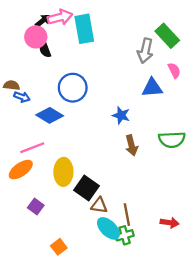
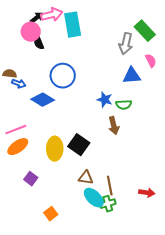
green semicircle: (172, 140) -> (124, 105), moved, size x0.7
pink line: (32, 148) -> (16, 130), moved
black square: (87, 188) -> (79, 145), moved

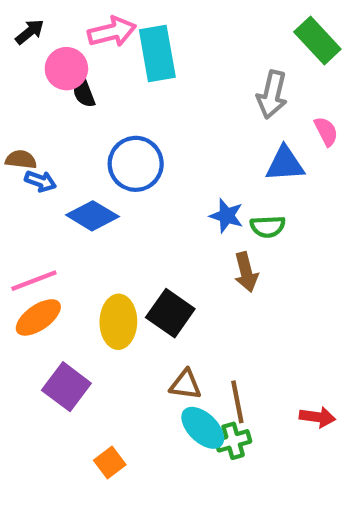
black arrow: (37, 18) -> (30, 32), moved
green rectangle: (145, 31) -> (317, 41), moved
purple square: (31, 179) -> (66, 387), size x1.5

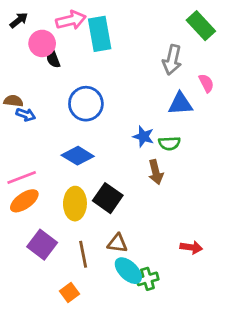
blue diamond: (92, 216) -> (78, 156), moved
brown line: (237, 402) -> (83, 254), moved
red arrow: (317, 417) -> (191, 247), moved

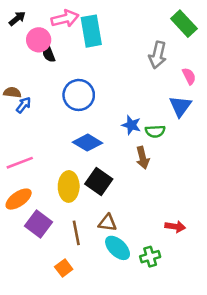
blue triangle: (180, 104) -> (180, 106), moved, turned -50
blue arrow: (26, 115) -> (24, 105), turned -72
blue diamond: (78, 156) -> (87, 143), moved
orange ellipse: (24, 201) -> (19, 199), moved
green cross: (147, 279) -> (150, 257), moved

